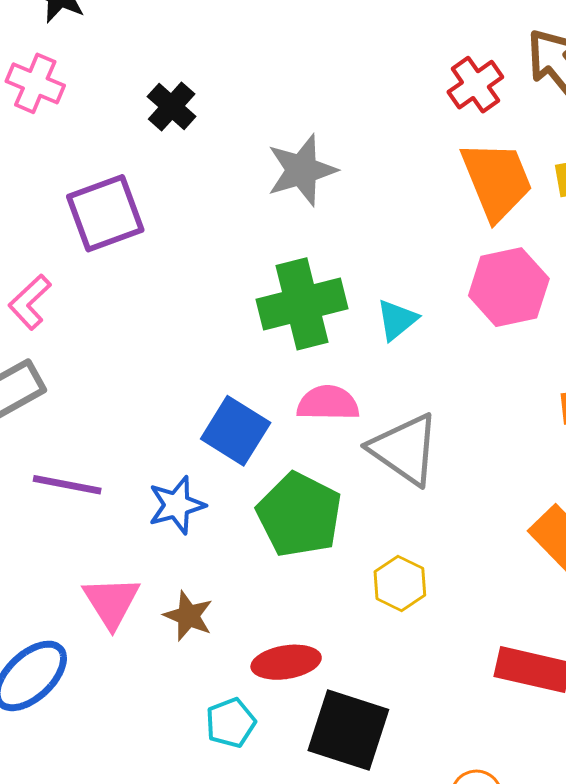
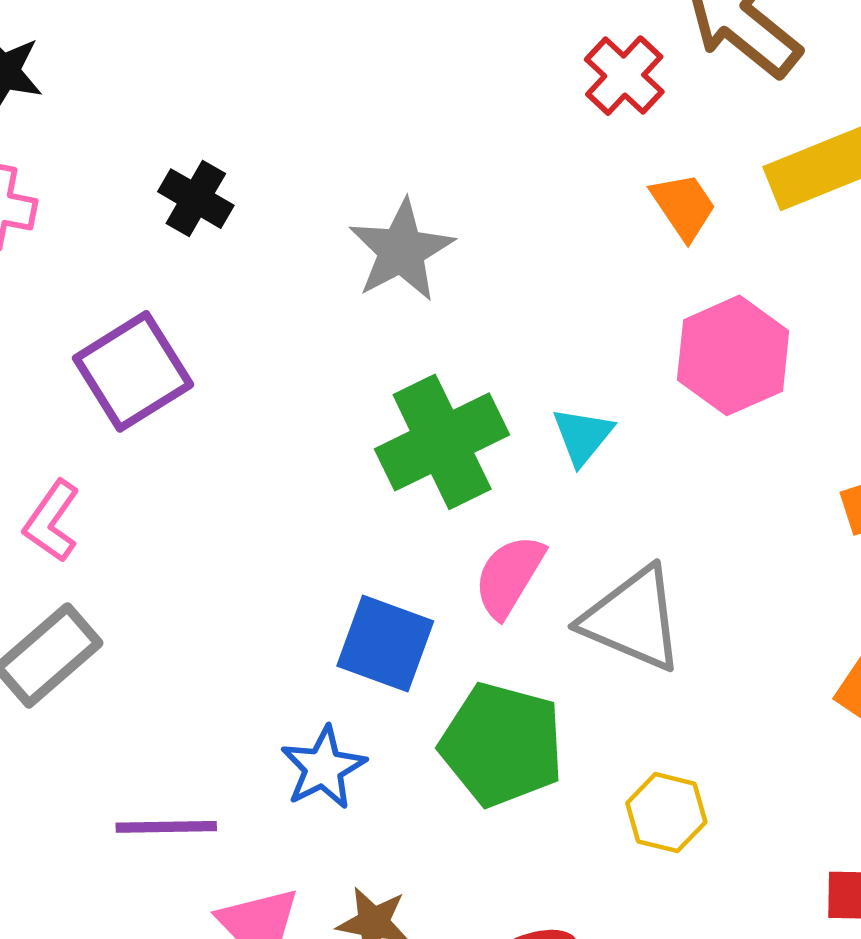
orange trapezoid: (497, 180) -> (684, 206), size x0.6
pink semicircle: (328, 403) -> (509, 576), turned -48
purple line: (67, 485) -> (166, 827), moved

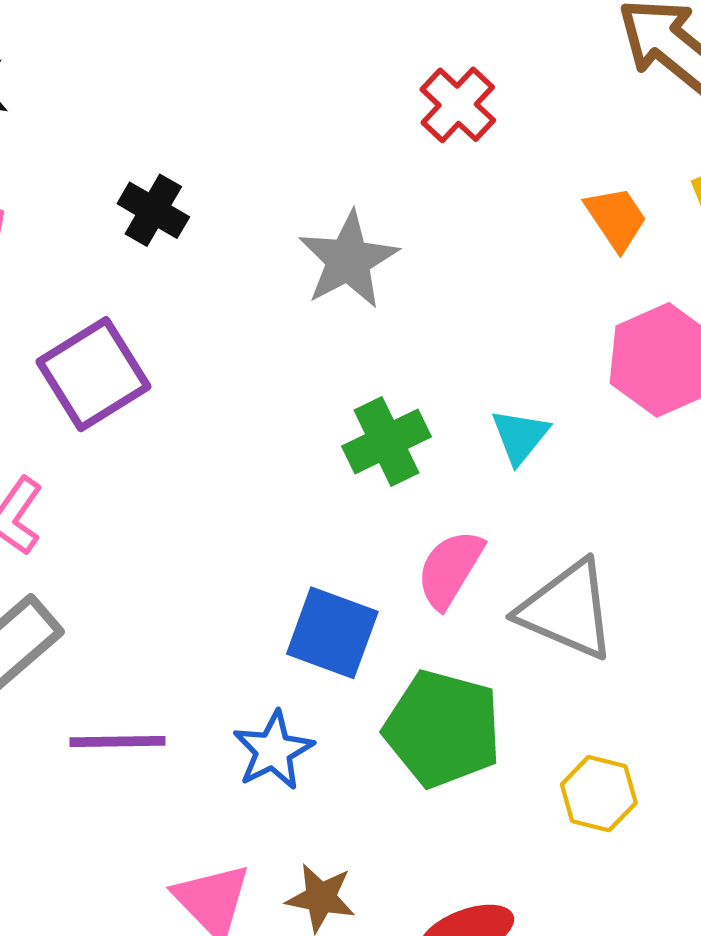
red cross: (624, 76) -> (458, 105), moved
green cross: (442, 442) -> (387, 442), size x0.7
purple line: (166, 827) -> (117, 741), moved

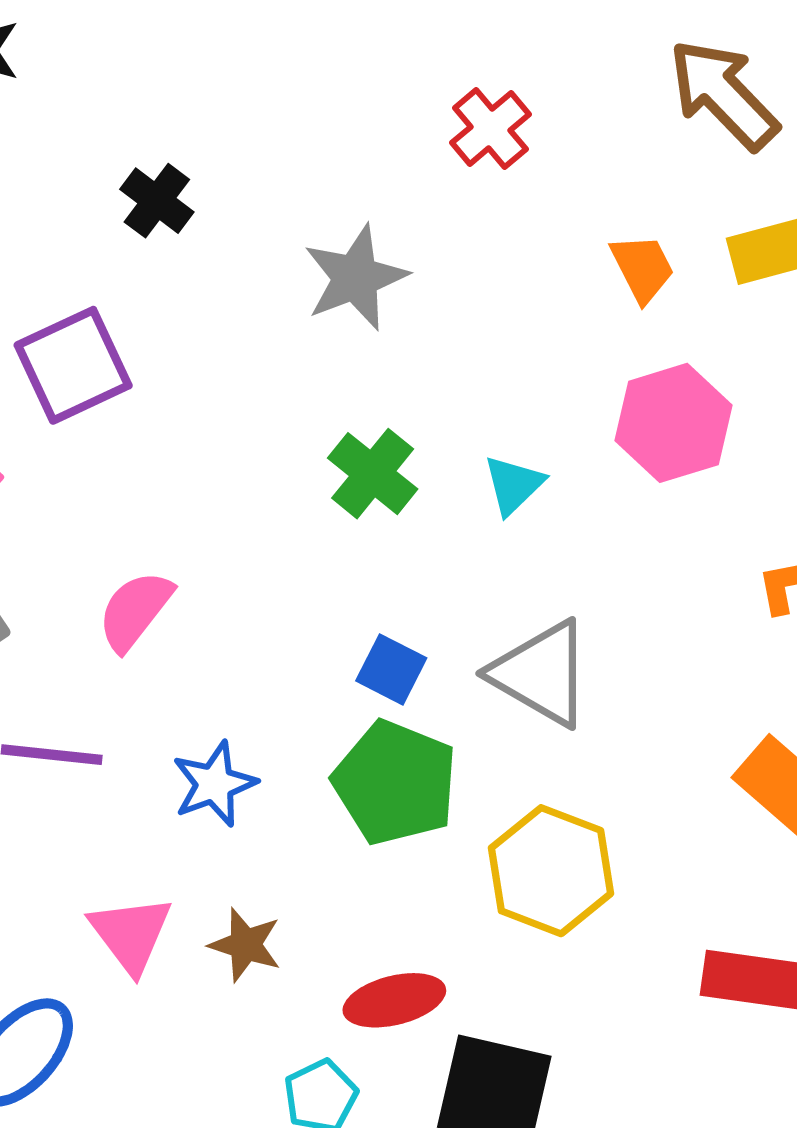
green cross: (387, 442) -> (373, 474), turned -32
pink semicircle: (450, 569) -> (135, 611), moved
blue square: (332, 633) -> (391, 669), moved, size x0.7
yellow hexagon: (599, 794) -> (551, 871), size x1.6

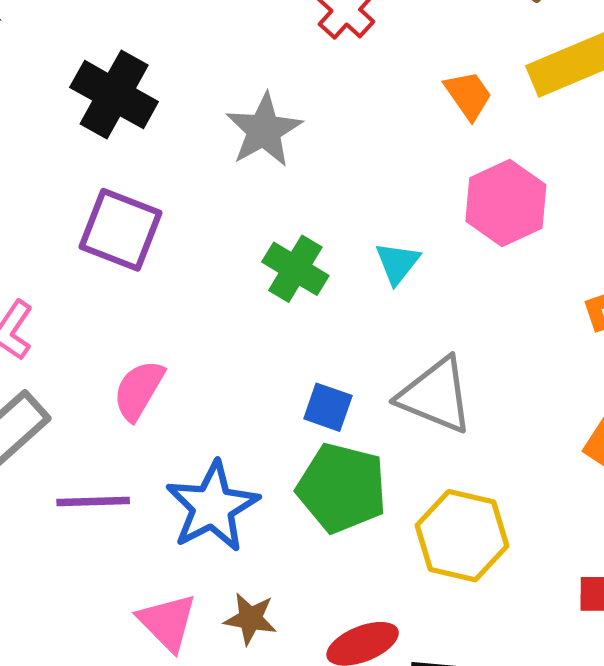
black cross: (157, 201) -> (114, 95), size x1.6
purple square: (73, 365) -> (121, 230), moved, turned -36
blue star: (214, 784) -> (212, 507), size x1.5

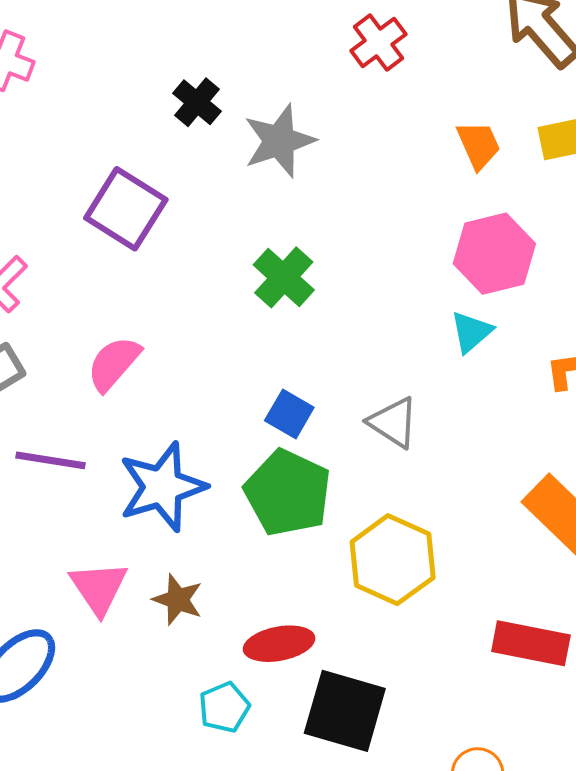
black cross: (114, 95) -> (197, 102), moved, size x0.6
cyan triangle: (397, 263) -> (471, 332), moved
gray triangle: (436, 395) -> (393, 422), size x0.7

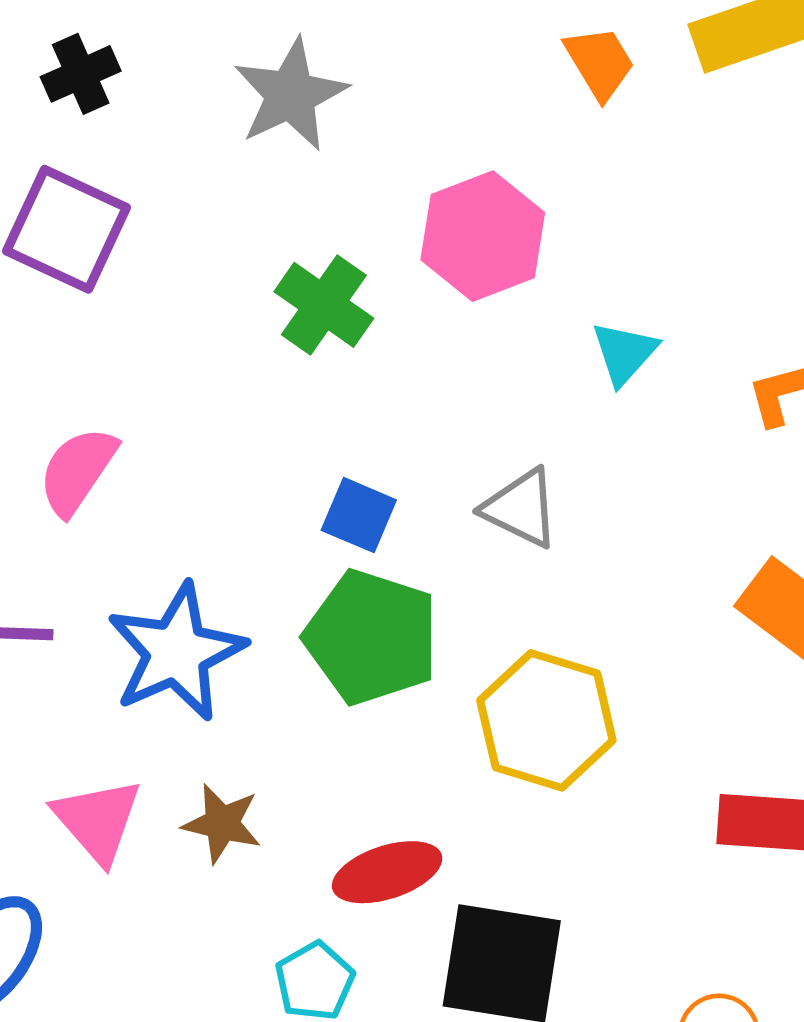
black cross: (197, 102) -> (81, 74), moved, turned 33
pink hexagon: (494, 254) -> (483, 236), moved

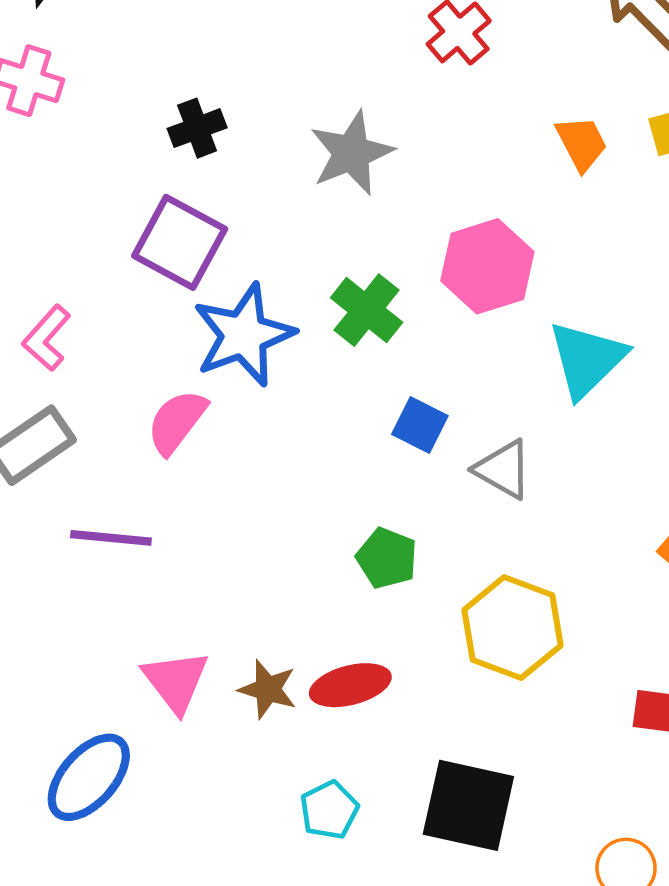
cyan triangle: (624, 353) -> (587, 359), size x1.6
blue square: (359, 515) -> (420, 425), moved
green pentagon: (372, 637) -> (387, 558), size x0.6
blue star: (176, 652) -> (244, 335), moved
red ellipse: (387, 872) -> (350, 685), moved

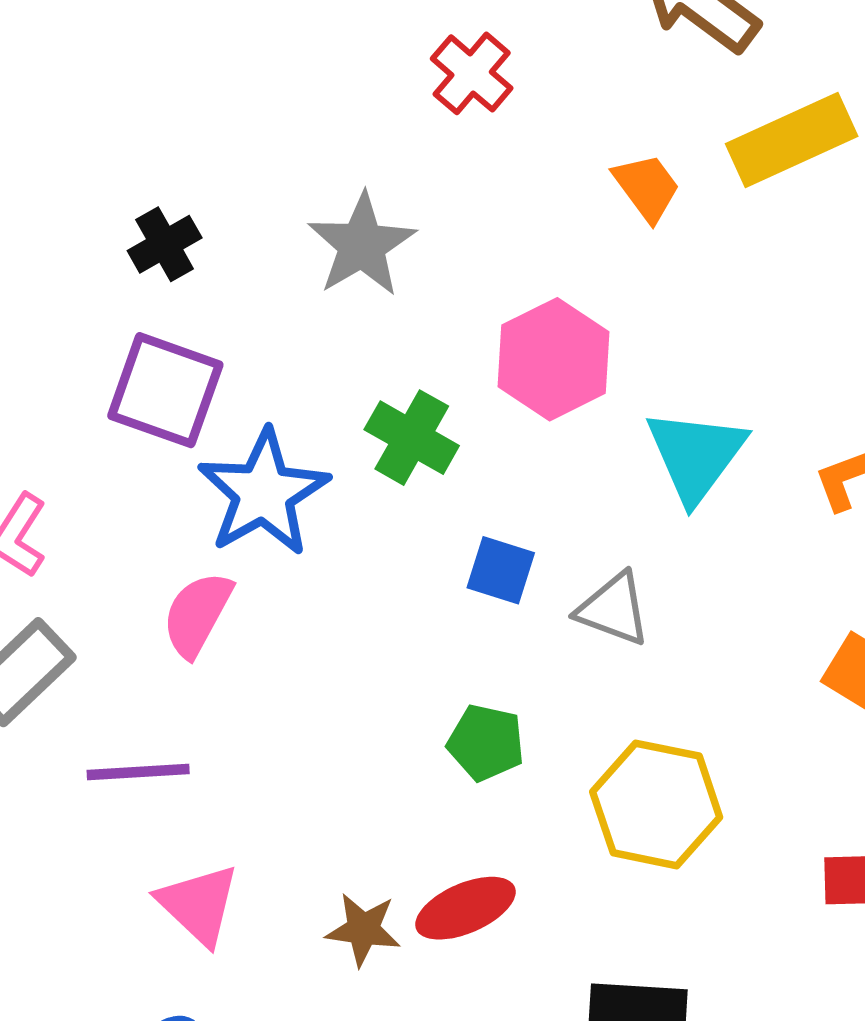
pink triangle: (176, 681) -> (199, 904), moved

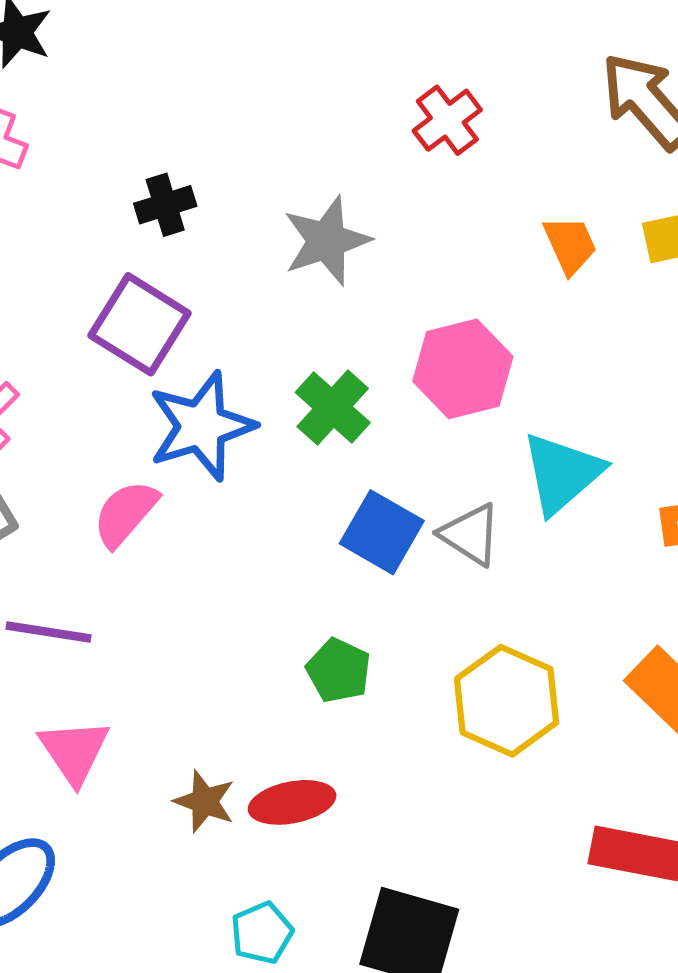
blue square: (501, 570) -> (382, 532), size x1.4
gray triangle: (613, 609) -> (470, 534), moved
yellow hexagon: (656, 804) -> (507, 701), moved

